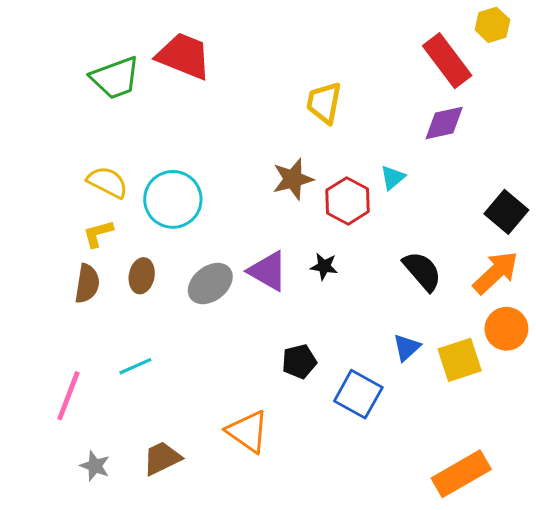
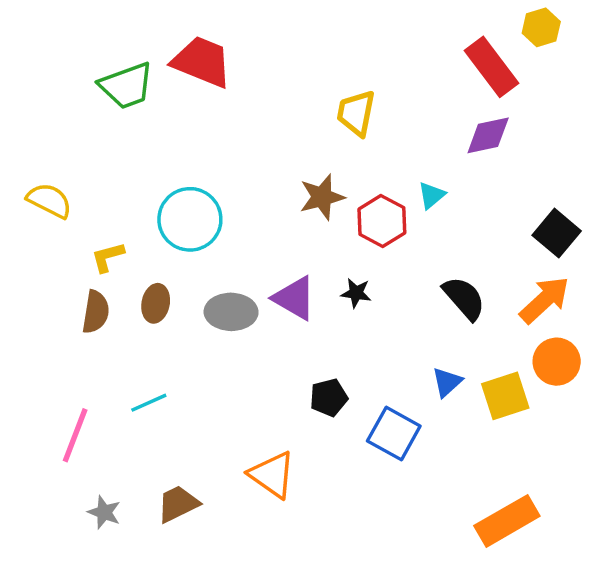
yellow semicircle: (107, 182) -> (49, 200), moved
gray ellipse: (210, 284) -> (231, 312), turned 39

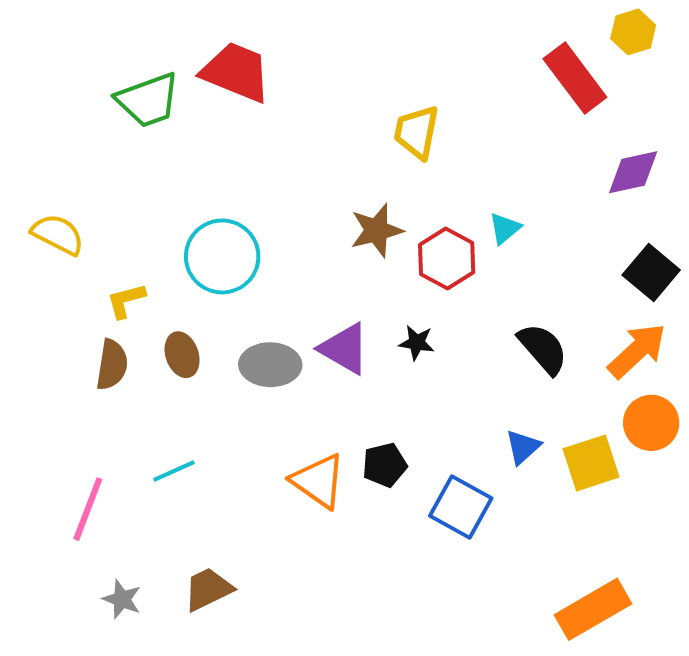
purple diamond: (488, 135) -> (633, 172), moved
brown ellipse: (156, 303) -> (182, 355), turned -30
orange triangle: (272, 475) -> (318, 481), moved

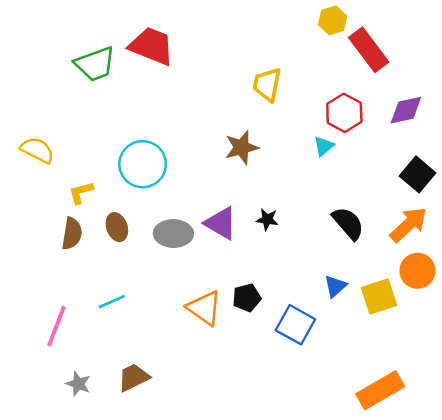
yellow hexagon: (633, 32) -> (333, 20), moved
red hexagon: (447, 258) -> (344, 113), moved

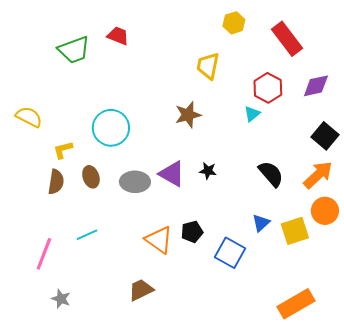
yellow hexagon: (333, 20) -> (234, 23), moved
red trapezoid: (152, 46) -> (118, 36), size x0.6
brown trapezoid: (134, 377) -> (141, 290), moved

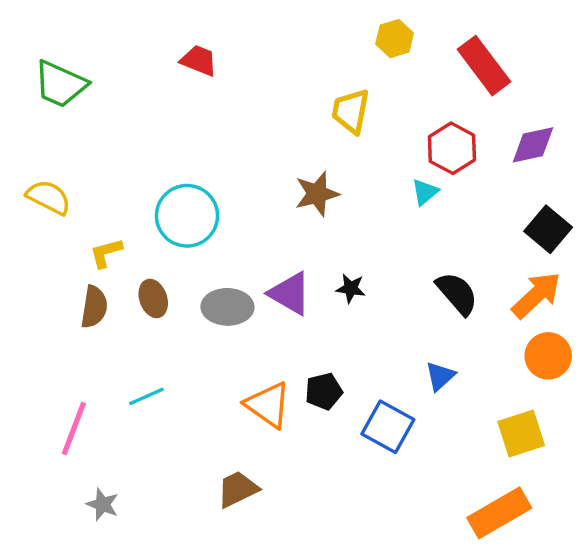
green trapezoid: (74, 50) -> (60, 84), moved, turned 44
yellow square: (295, 231) -> (521, 433), moved

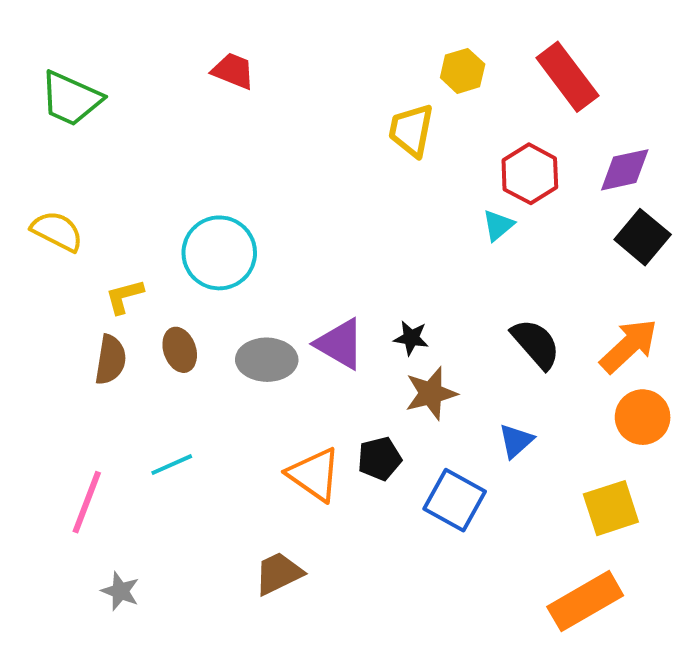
yellow hexagon: (395, 39) -> (463, 71), moved
brown star: (317, 194) -> (431, 393), moved
black square: (548, 229) -> (643, 237), moved

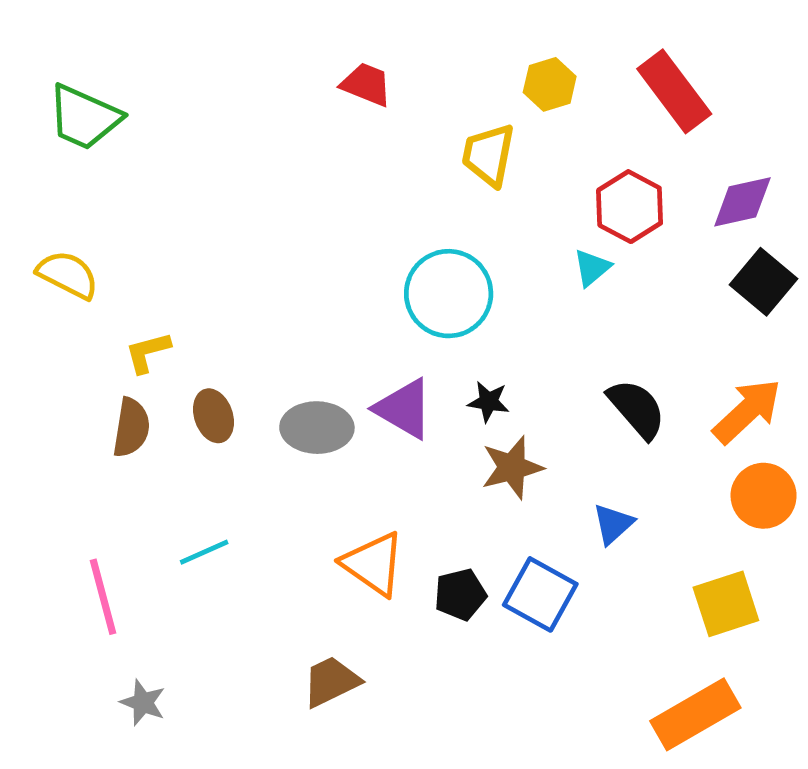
red trapezoid: (233, 71) -> (366, 84), moved
cyan circle: (219, 253) -> (449, 294), moved
black pentagon: (379, 459) -> (460, 594), moved
pink line: (87, 502) -> (103, 597), turned -36

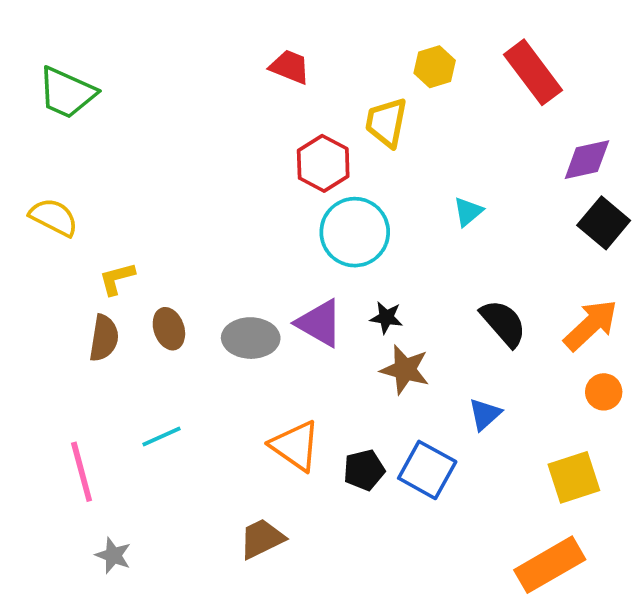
red hexagon: (630, 207) -> (323, 163), moved
brown star: (512, 468) -> (405, 370), turned 30
orange circle: (764, 496) -> (604, 392), size x0.7

